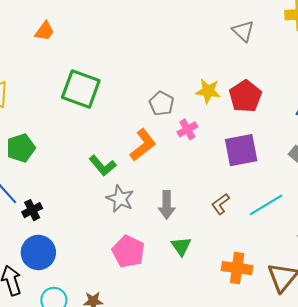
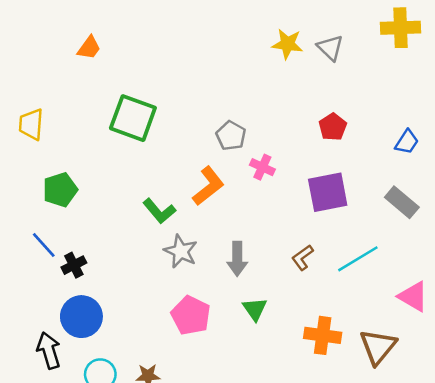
yellow star: (208, 91) -> (287, 44), moved
red pentagon: (245, 96) -> (333, 127), size x0.7
pink cross: (187, 129) -> (262, 167), turned -36

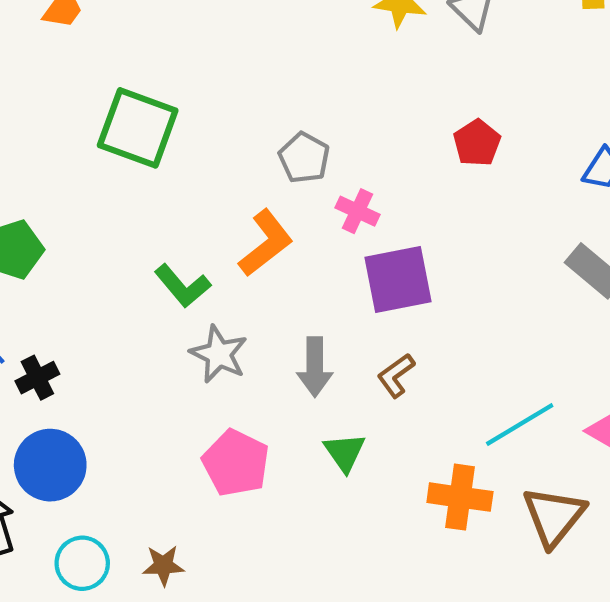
purple square: (328, 192) -> (398, 279), moved
brown L-shape: (303, 258) -> (396, 375), moved
cyan line: (358, 259) -> (520, 425), moved

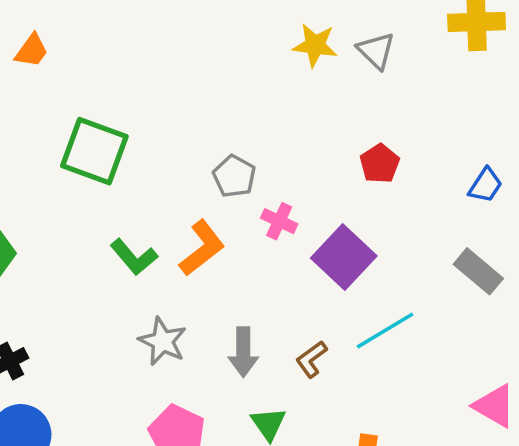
purple square: (398, 279) -> (344, 257), moved, turned -36
green L-shape: (183, 286) -> (134, 257), moved
cyan line: (520, 425) -> (385, 331), moved

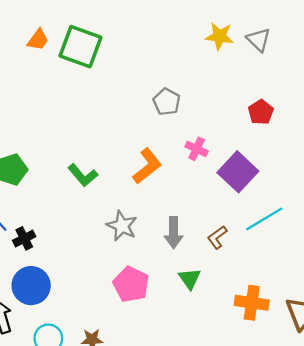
green square: (94, 151) -> (80, 47), moved
gray pentagon: (234, 176) -> (167, 102), moved
green L-shape: (134, 257) -> (83, 175), moved

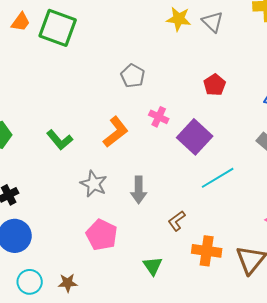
brown L-shape: (217, 237) -> (177, 221), moved
green triangle: (190, 279) -> (153, 266), moved

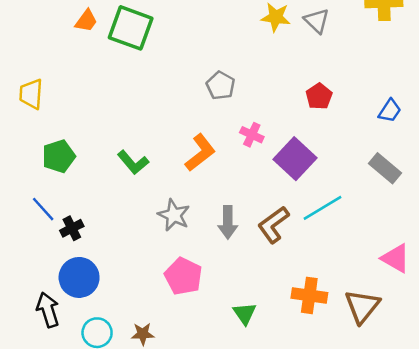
brown L-shape: (177, 221) -> (273, 225), moved, size x1.5

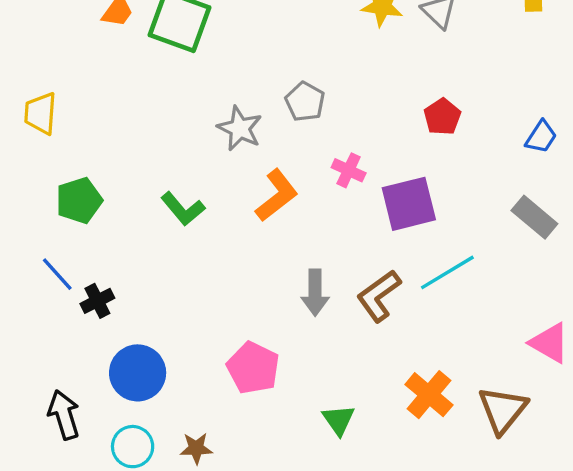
purple square: (295, 159) -> (409, 204), turned 33
gray star: (174, 215) -> (240, 128), moved
blue circle: (79, 277) -> (138, 373), moved
orange cross: (309, 295) -> (429, 395), turned 32

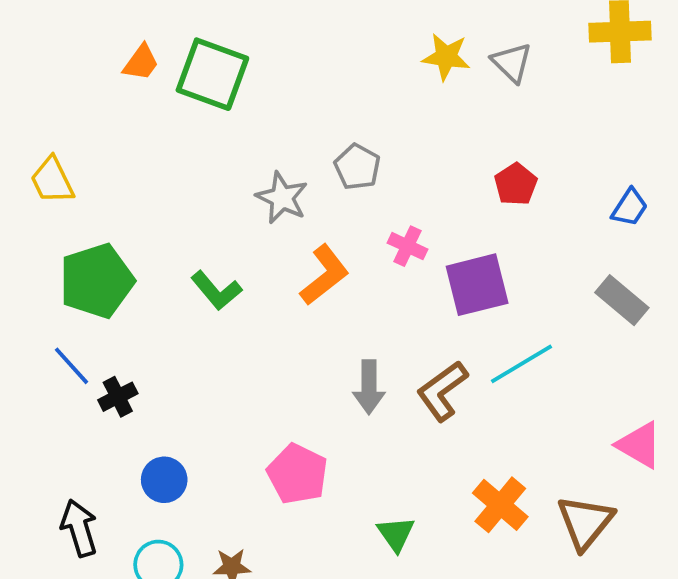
yellow trapezoid: (40, 113) -> (52, 180), turned -30
green pentagon: (79, 200) -> (97, 281), size x1.4
blue circle: (138, 373) -> (164, 480), size x0.7

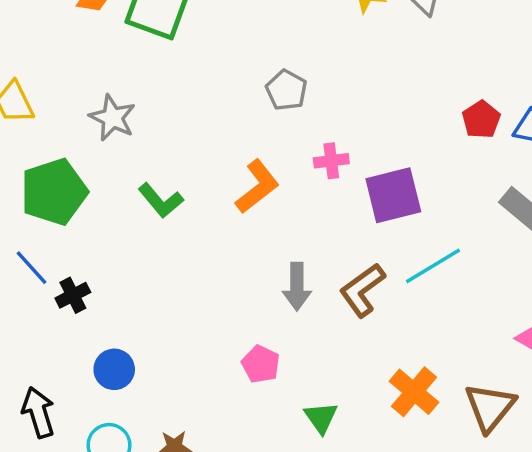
red pentagon: (516, 184) -> (481, 119), moved
gray star: (282, 198) -> (112, 118), moved
pink cross: (408, 246) -> (331, 161), turned -32
pink pentagon: (297, 474) -> (261, 364), moved, size x0.7

